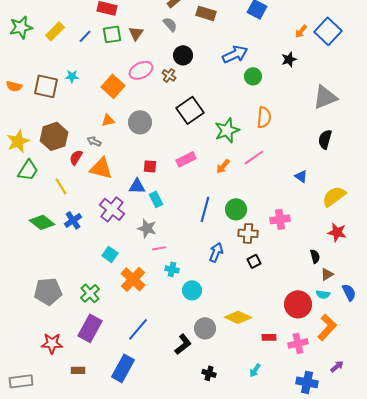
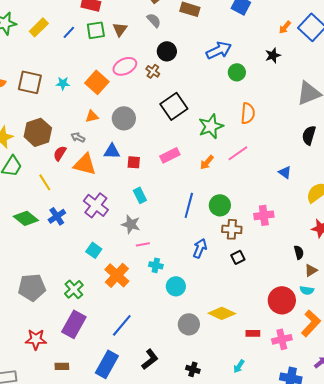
cyan star: (72, 76) -> (63, 83), moved
blue triangle: (137, 186) -> (112, 151), moved
black L-shape: (183, 344) -> (150, 359), moved

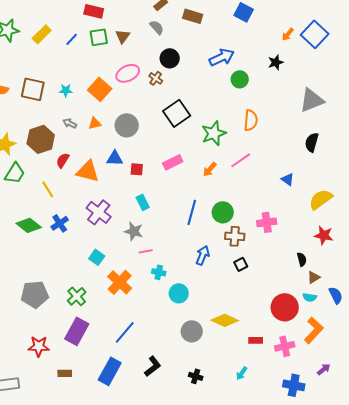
gray arrow: (78, 137) -> (70, 123), moved

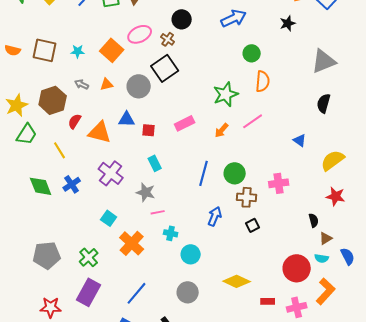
green circle: (240, 79) -> (252, 53), moved
black square: (177, 113) -> (165, 68), moved
green diamond: (29, 225) -> (41, 186), turned 30
gray circle: (192, 331) -> (188, 292), moved

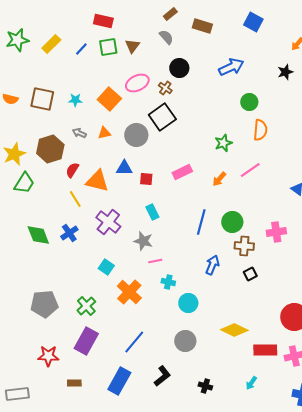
green star: (226, 94) -> (223, 143), size x0.7
yellow line: (60, 150) -> (75, 199), moved
red rectangle: (268, 301) -> (265, 350), size x1.6

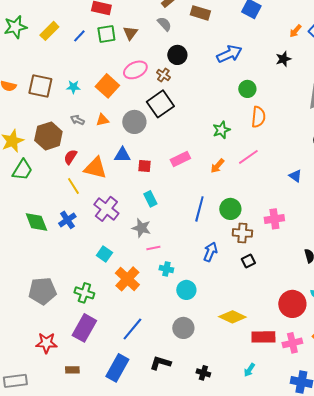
green cross: (86, 306) -> (84, 293), turned -30
black L-shape: (162, 376) -> (160, 363), turned -125

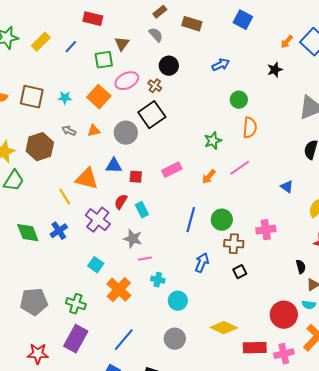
green square: (106, 34) -> (104, 60), moved
blue arrow: (229, 54) -> (221, 65), size x0.7
red semicircle: (70, 157) -> (121, 202), moved

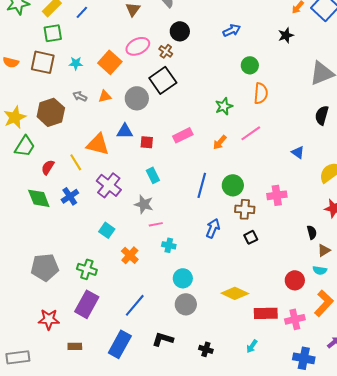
green square: (104, 60) -> (53, 33), moved
red semicircle: (121, 202) -> (48, 167), moved
orange cross: (119, 290) -> (130, 255), size x0.7
cyan circle: (178, 301) -> (183, 278), moved
red circle: (284, 315) -> (295, 280), size x0.7

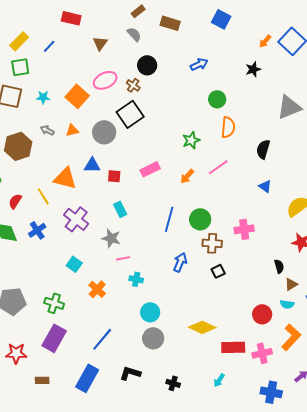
black semicircle: (322, 115) -> (263, 149), moved

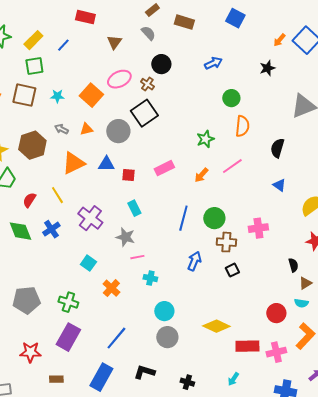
orange triangle: (65, 178) -> (73, 163), moved, turned -40

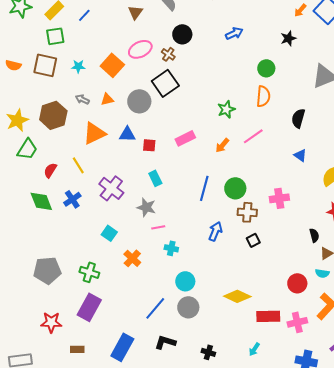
green circle: (231, 98) -> (266, 68), moved
blue line: (116, 338) -> (155, 308), moved

